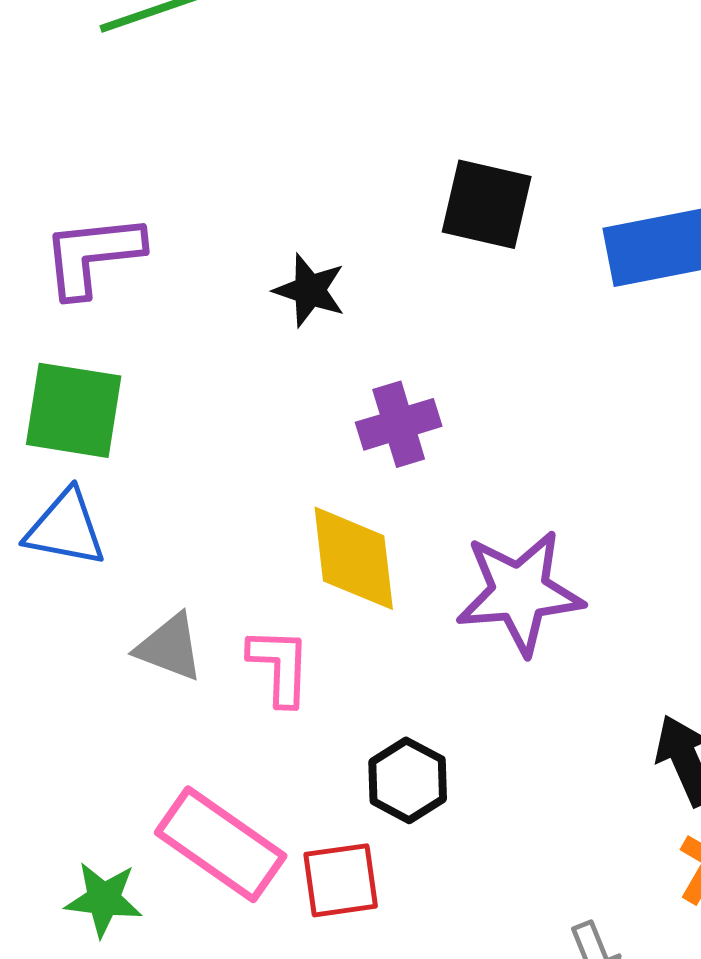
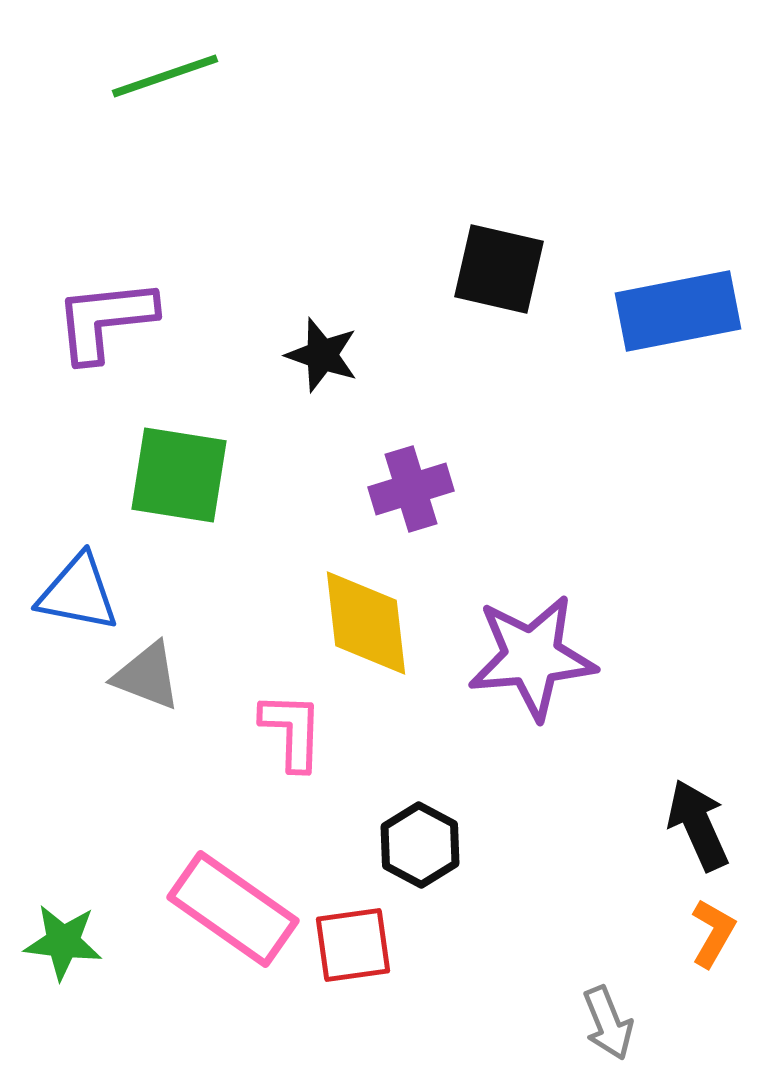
green square: (74, 410) -> (179, 475), moved
gray triangle: (170, 647) -> (147, 676), moved
green star: (104, 899) -> (63, 942), moved

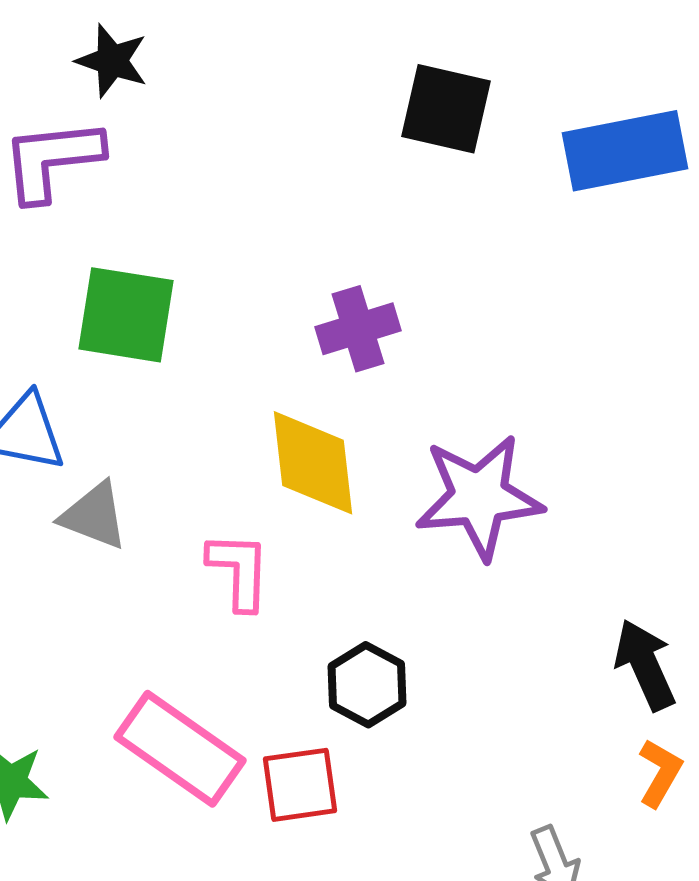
black star: (322, 355) -> (112, 61), moved

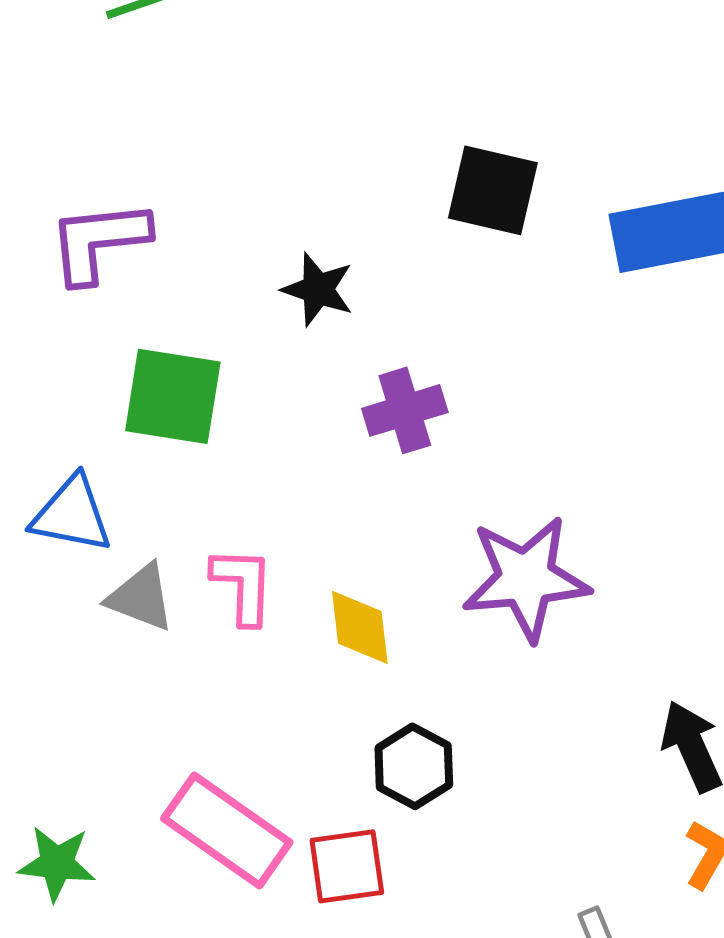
black star: (112, 61) -> (318, 289), moved
yellow diamond: (313, 463) -> (360, 627), moved, size x0.7
pink L-shape: (239, 571) -> (243, 585), moved

